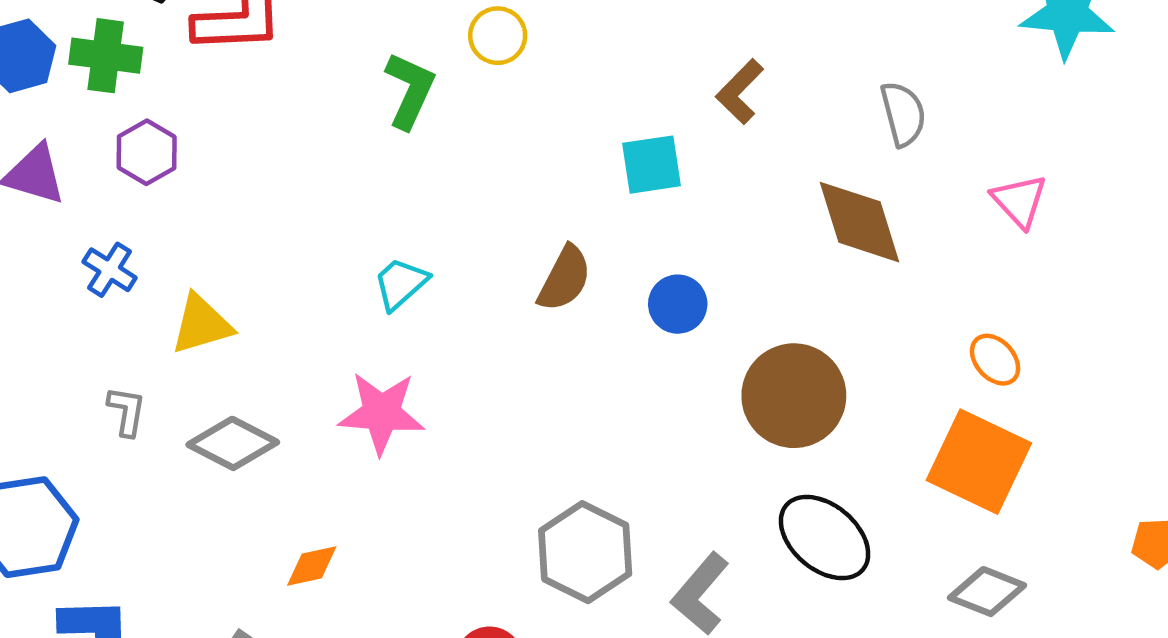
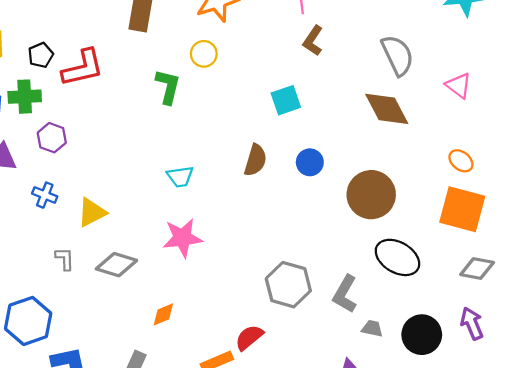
brown L-shape: (740, 92) -> (313, 41), moved
gray semicircle: (903, 114) -> (398, 55), size x1.4
cyan trapezoid: (401, 284) -> (180, 177), turned -136

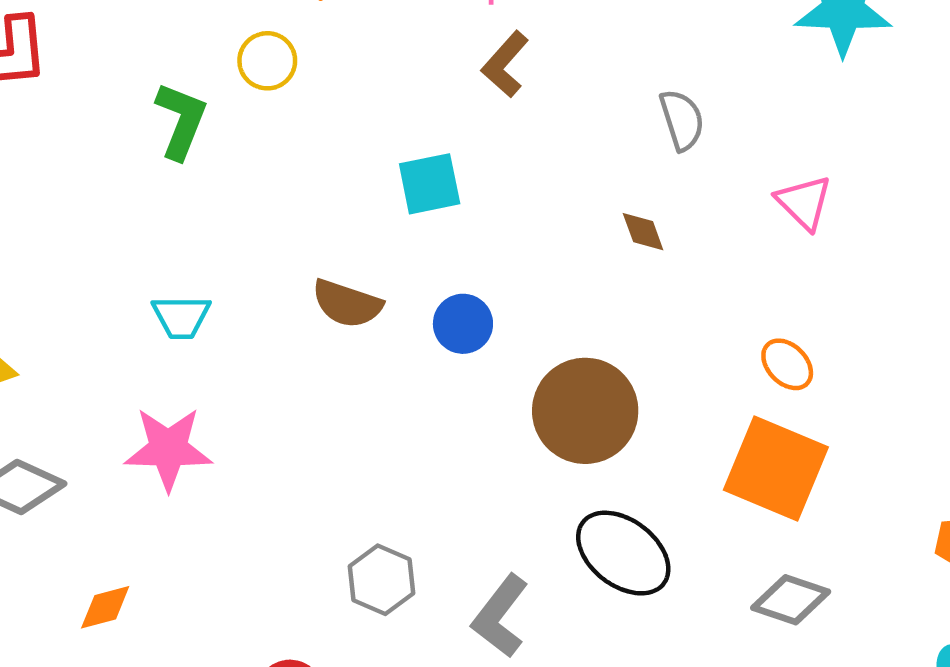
gray semicircle: (398, 55) -> (682, 120), size x0.7
brown diamond: (387, 109) -> (643, 232), size x0.5
brown semicircle: (255, 160) -> (347, 304), turned 84
gray hexagon: (288, 285) -> (382, 580), size x0.7

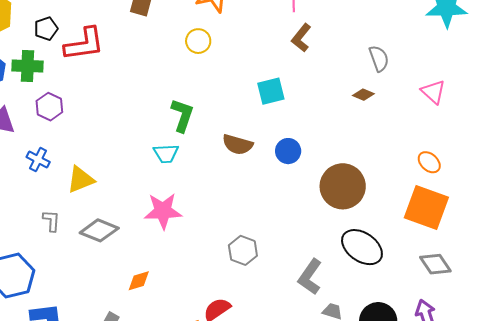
green L-shape: (181, 121) -> (182, 115), moved
brown diamond: (643, 232) -> (363, 95), moved, turned -45
gray hexagon: (382, 580) -> (243, 250), moved
gray diamond: (791, 600) -> (435, 264), turned 40

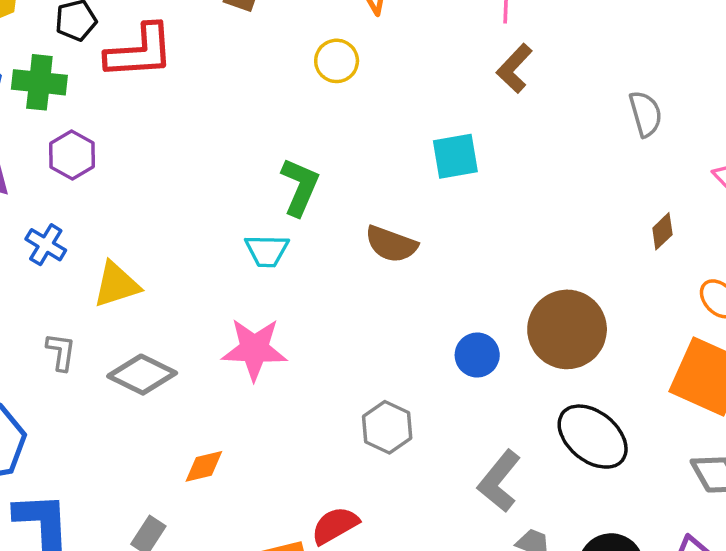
brown diamond: (363, 95) -> (662, 231), moved, turned -70
blue circle: (288, 151) -> (477, 355), moved

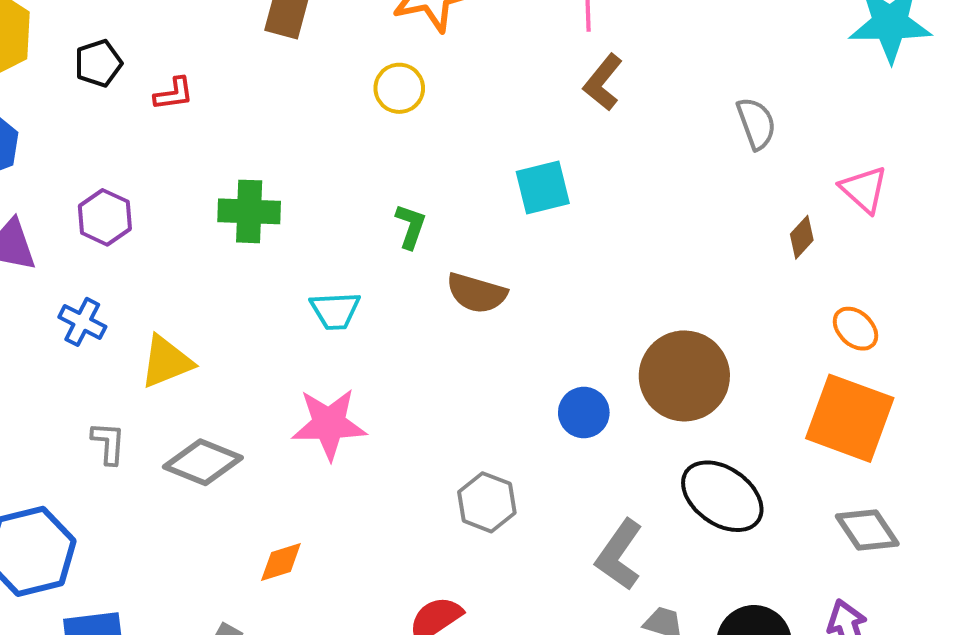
red L-shape: (140, 52) -> (174, 94), size x0.5
green cross: (39, 82) -> (249, 211), moved
green L-shape: (300, 187) -> (411, 226), moved, size x0.7
brown diamond: (662, 231) -> (802, 237), moved

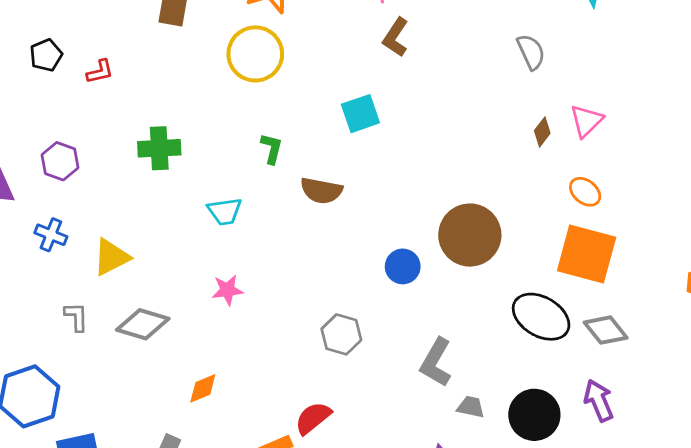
yellow circle: (399, 88) -> (255, 54), size x1.6
gray semicircle: (756, 123) -> (531, 52), moved
pink triangle: (864, 189) -> (586, 121), moved, turned 39
pink star: (329, 424) -> (227, 290), size x0.6
black ellipse: (722, 496) -> (541, 317), moved

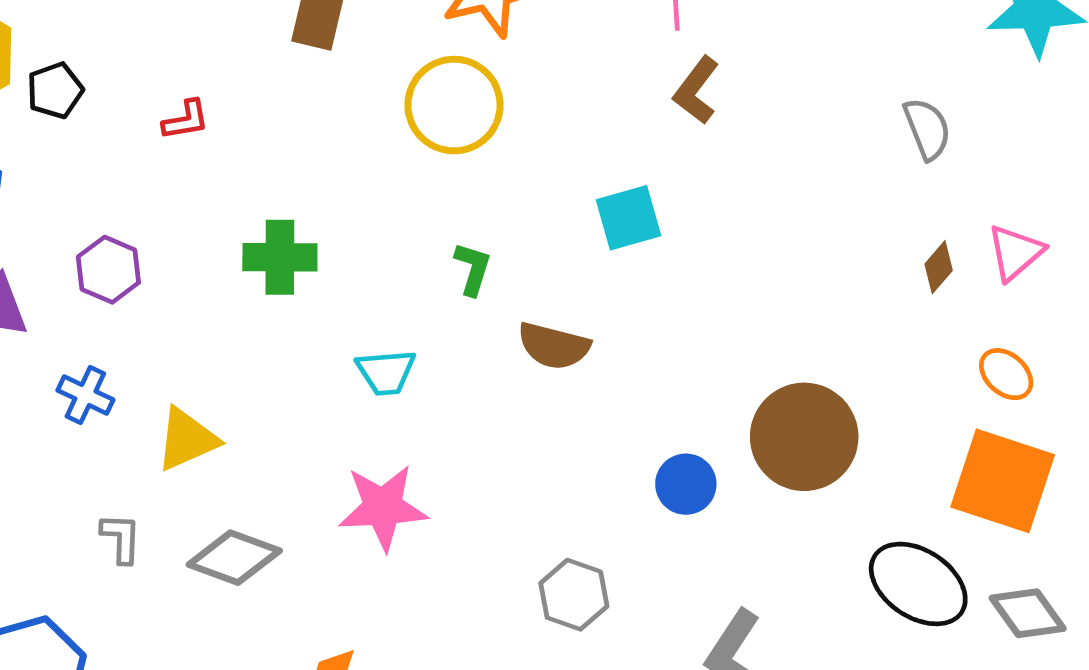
black pentagon: (46, 55) -> (55, 90), moved
pink star: (227, 290) -> (383, 507), size x1.6

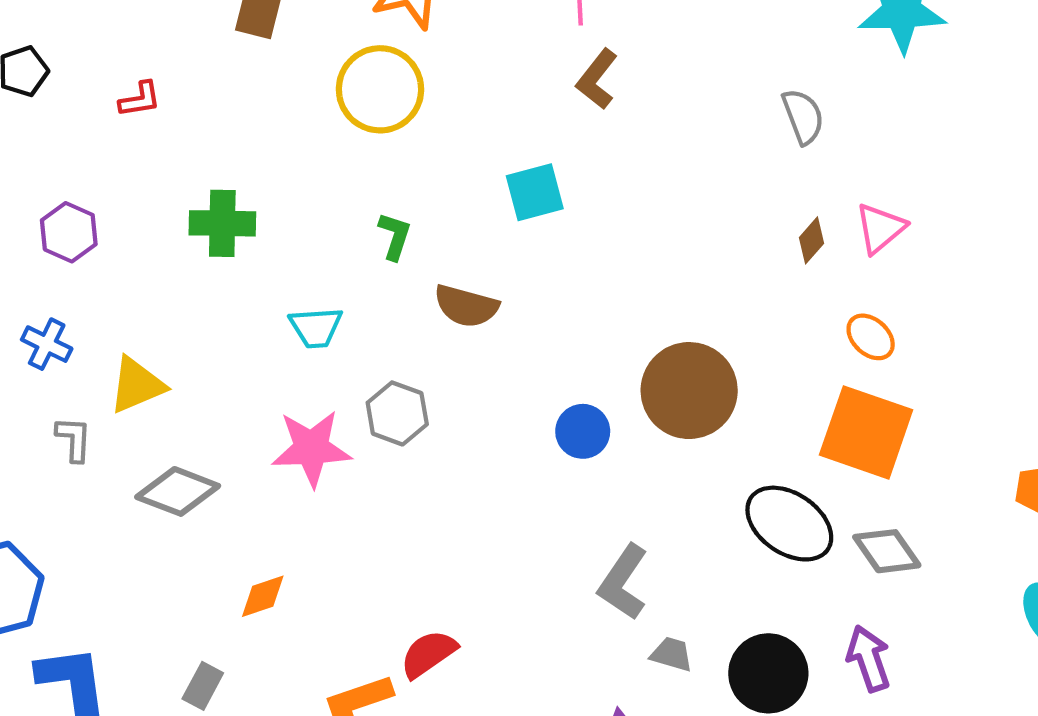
gray L-shape: (121, 538) -> (74, 439), moved
gray hexagon: (574, 595) -> (397, 413), moved

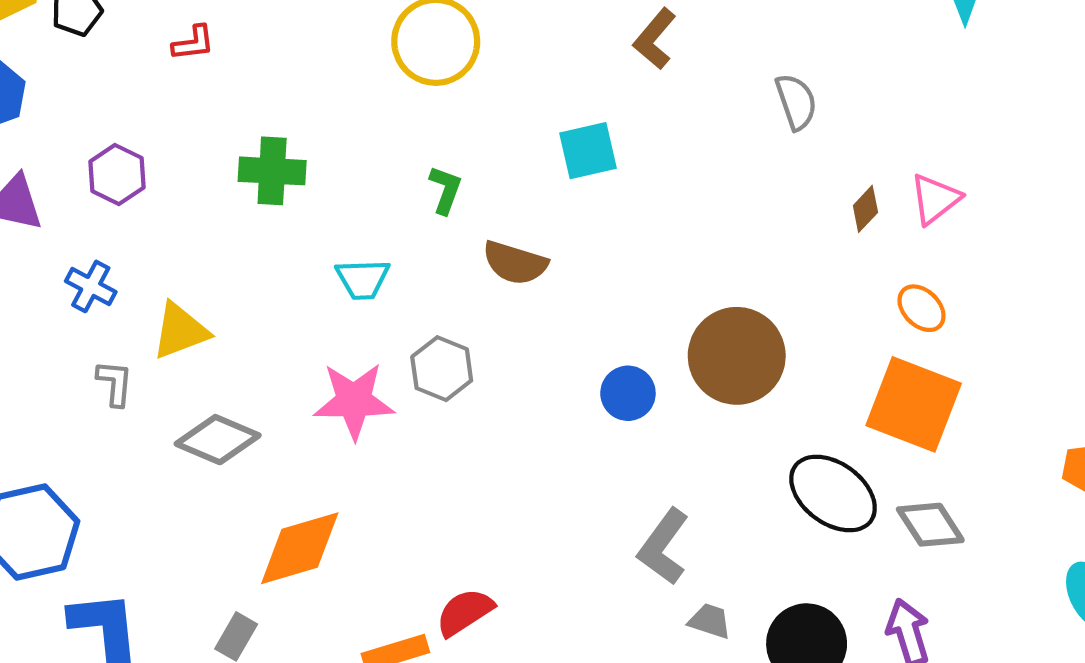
gray semicircle: (803, 116) -> (796, 102), moved
orange diamond: (263, 596) -> (300, 548), size x1.8

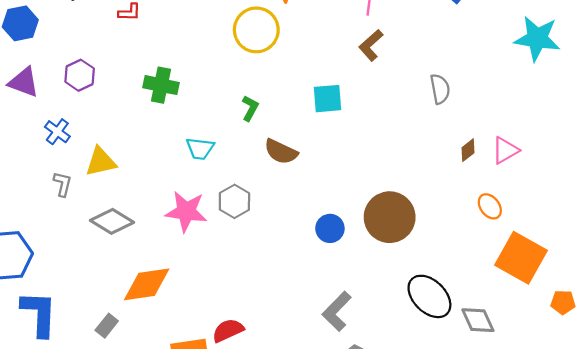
orange square: (914, 404) -> (521, 258), moved

